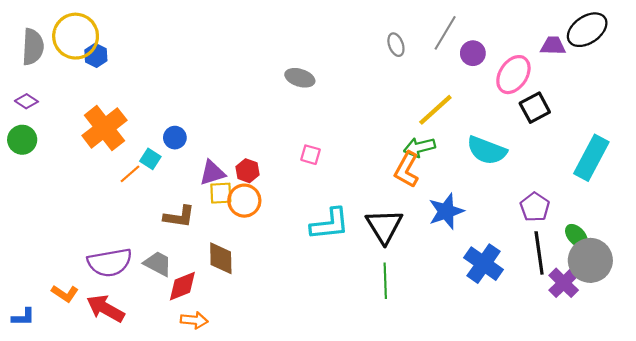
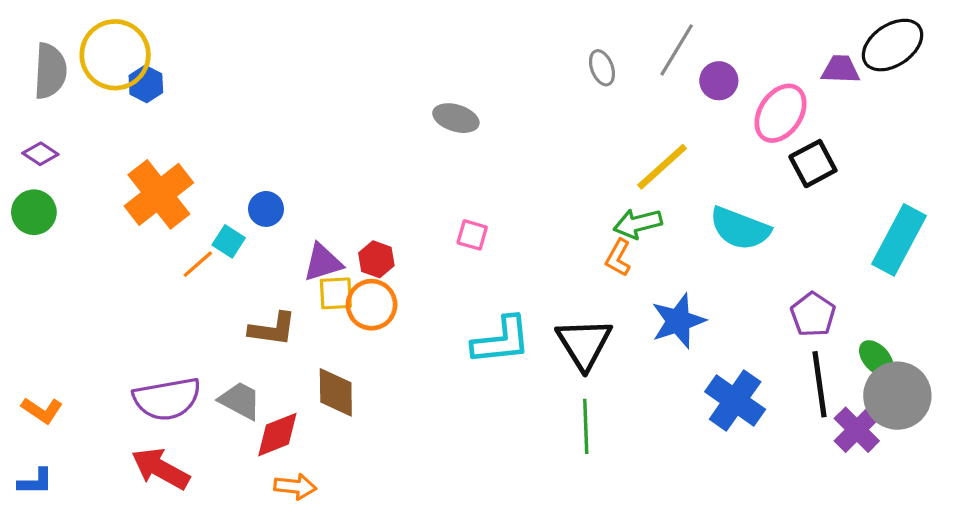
orange L-shape: (407, 170) -> (618, 258), size x0.7
orange L-shape: (65, 294) -> (42, 410), moved

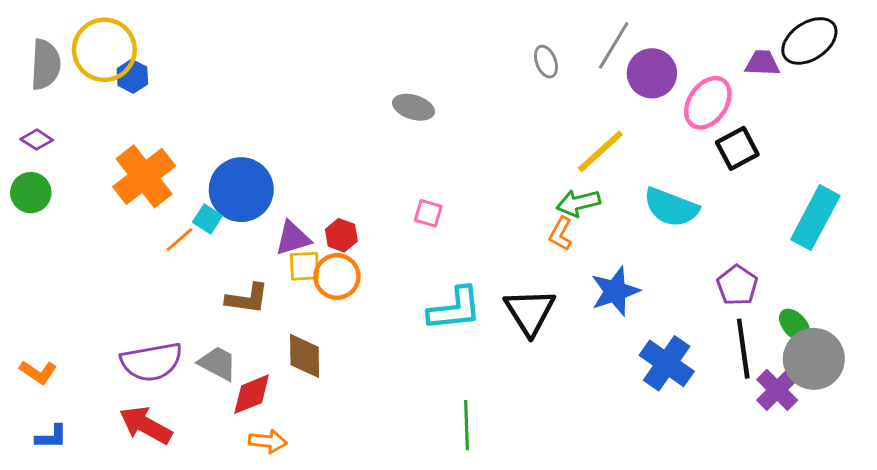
purple circle: (719, 81) -> (652, 73), size x1.4
blue circle: (266, 209) -> (241, 190), size x2.0
green line: (586, 426) -> (466, 425), moved
blue L-shape: (36, 482) -> (51, 437), moved

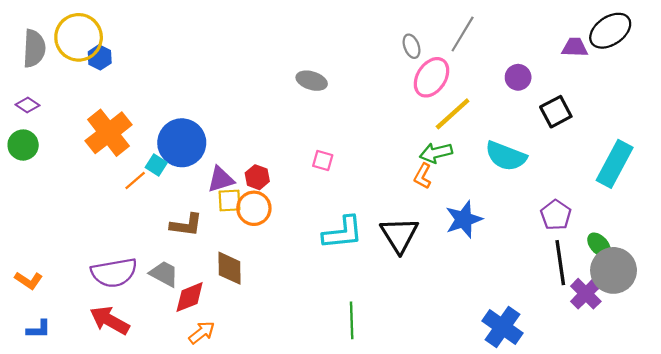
purple circle: (652, 73) -> (518, 77), moved, size x0.7
pink ellipse: (708, 103) -> (432, 77), moved
blue cross: (667, 363) -> (503, 327), moved
orange arrow: (268, 441) -> (202, 333), turned -44

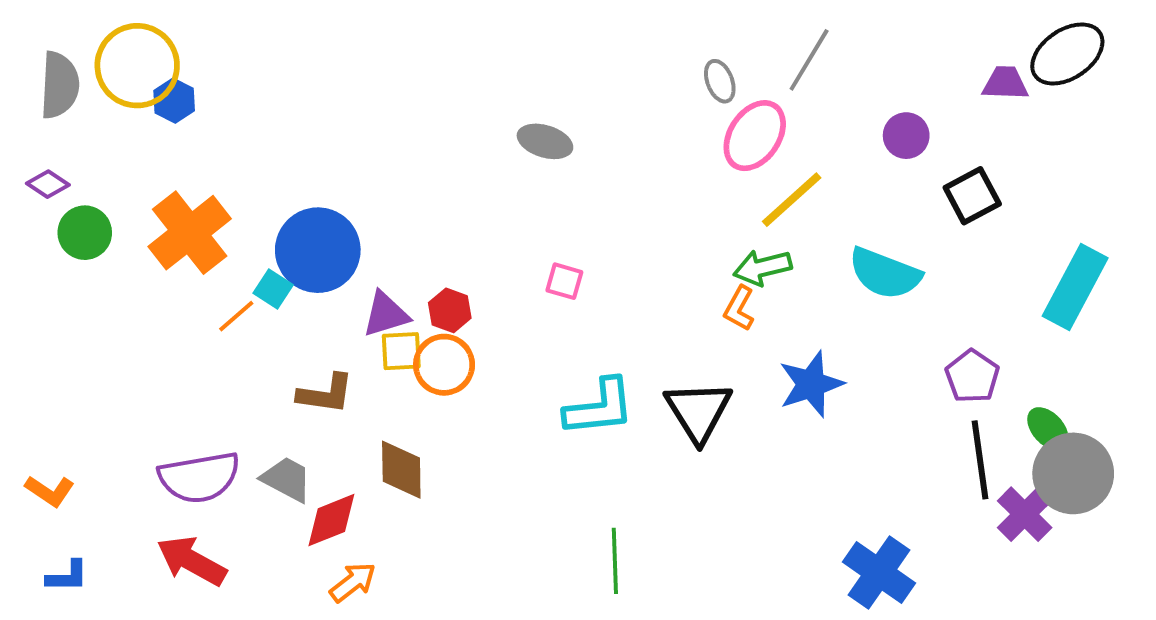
green circle: (23, 145) -> (85, 233), moved

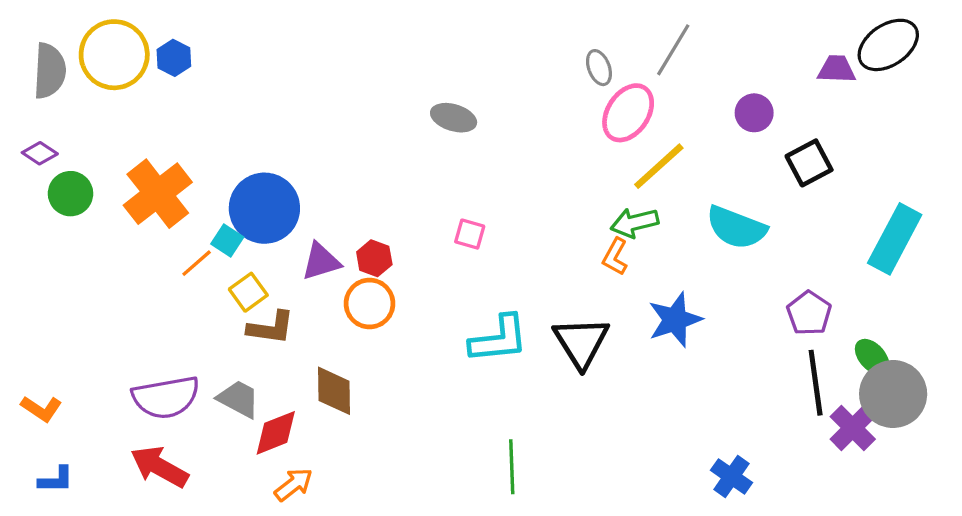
blue hexagon: (174, 101) -> (174, 58), moved
yellow square: (401, 351) -> (248, 292), moved, turned -33
blue cross: (879, 572) -> (731, 476), size x0.7

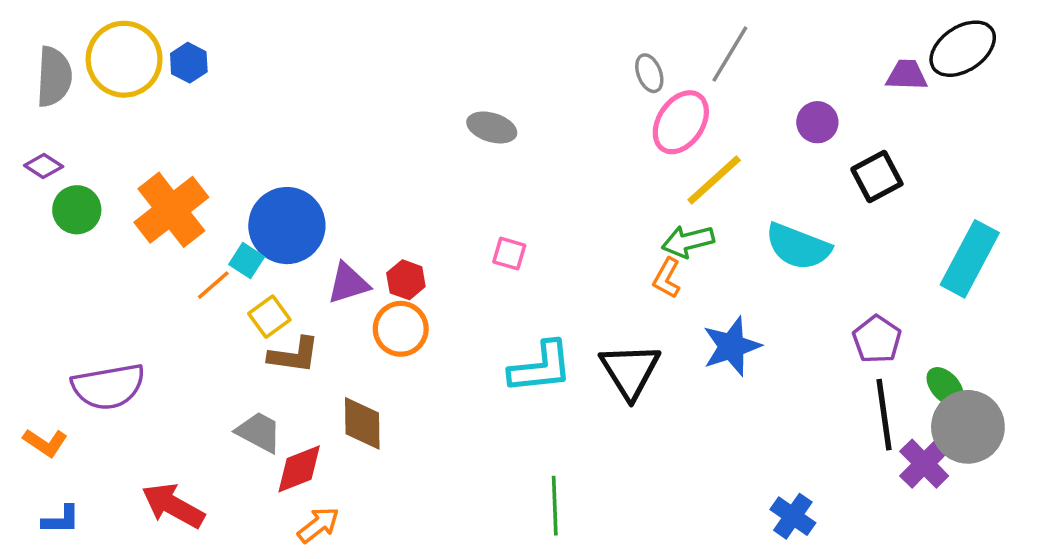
purple semicircle: (166, 397) -> (108, 387), moved

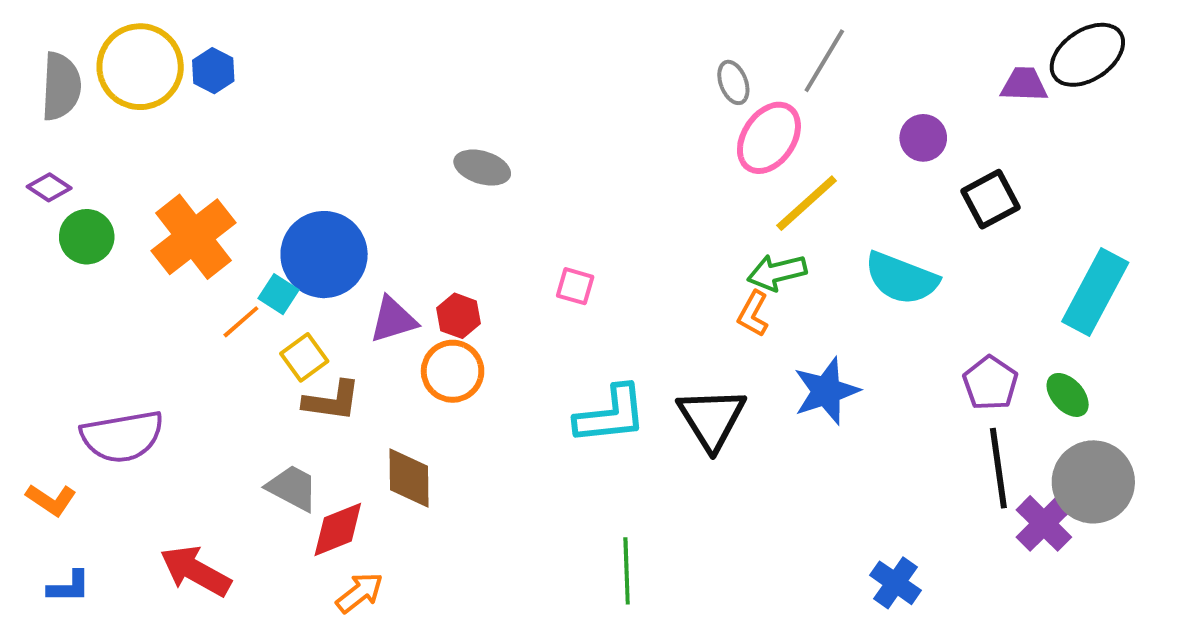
gray ellipse: (492, 127) -> (482, 168), moved
green ellipse: (945, 387) -> (1068, 395), moved

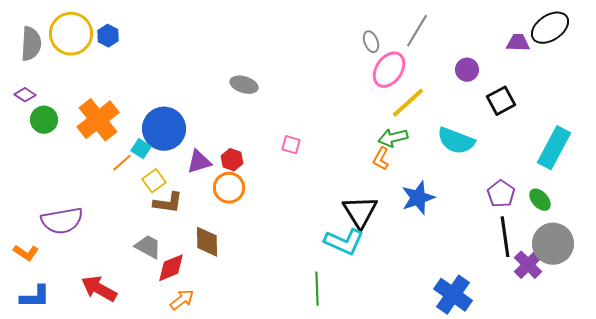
cyan L-shape: (611, 415) -> (344, 242), moved, turned 30
blue cross: (896, 583) -> (453, 295), size x1.5
blue L-shape: (69, 587) -> (35, 297), size x1.4

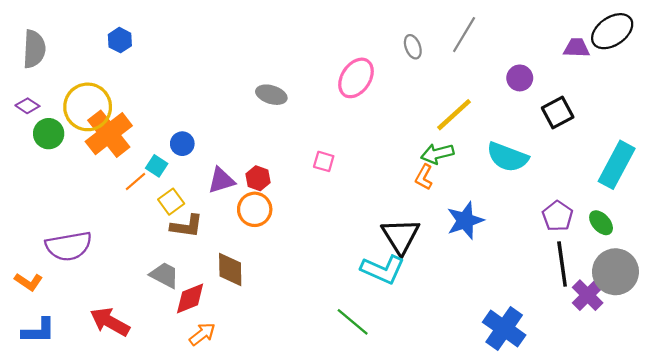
yellow circle: (71, 34) -> (88, 107), moved
pink ellipse: (389, 70) -> (356, 78), moved
blue circle: (164, 129) -> (182, 144), size x0.5
green line: (317, 289) -> (353, 322), turned -48

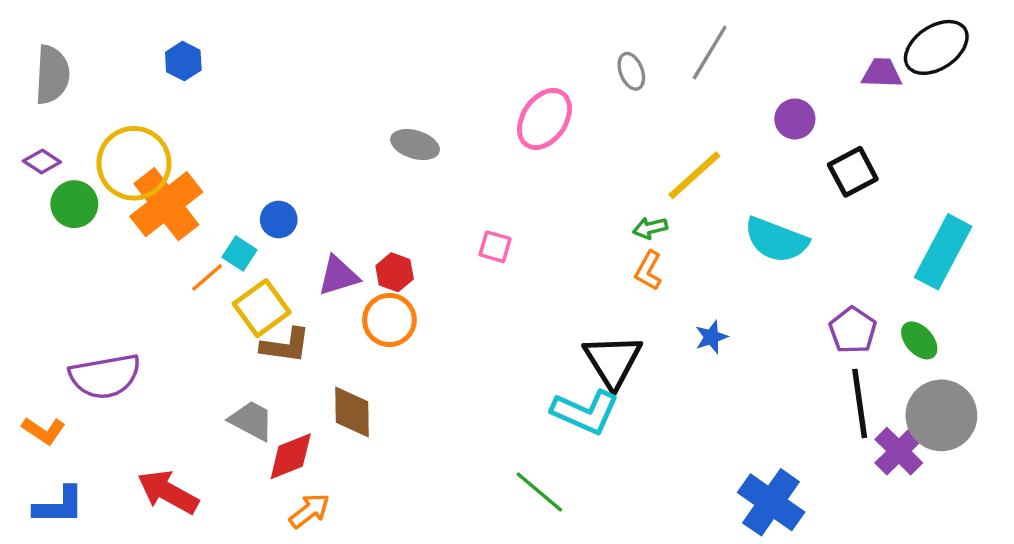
green arrow: (437, 154) -> (650, 228), moved, size x0.7
yellow square: (171, 202) -> (262, 308), size x1.4
blue star: (465, 221) -> (711, 337), size x0.6

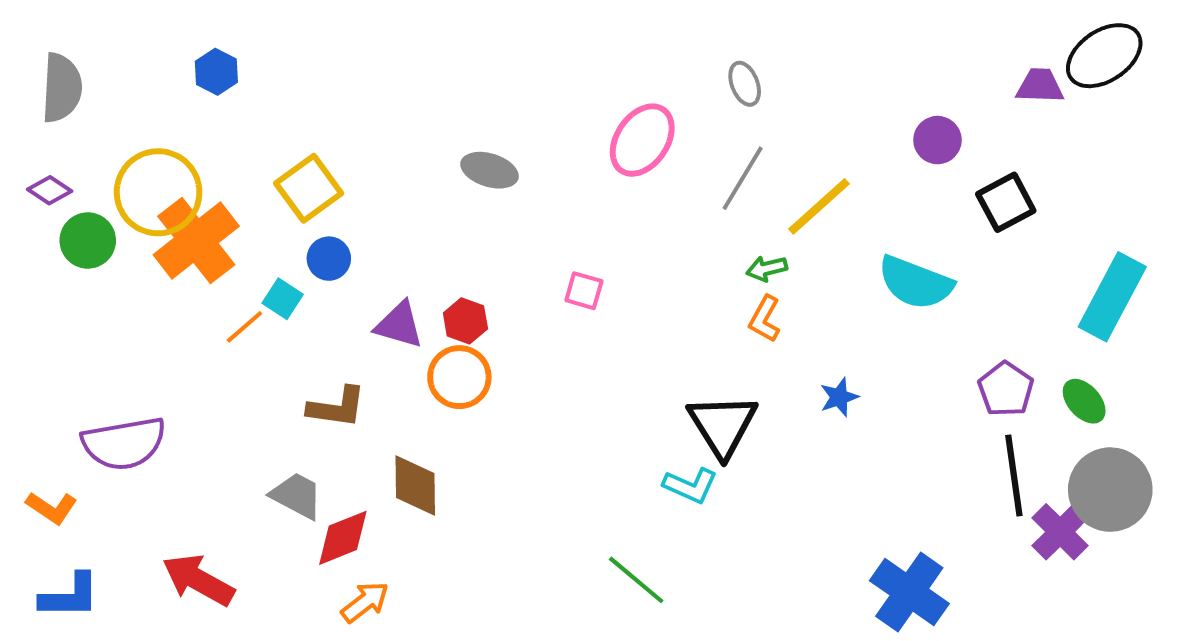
gray line: (710, 53) -> (743, 178), moved
purple triangle: (338, 276) -> (399, 325), turned 33
yellow square: (262, 308) -> (309, 188), moved
cyan L-shape: (585, 412) -> (690, 486), size x0.7

